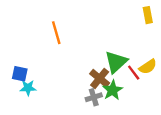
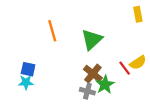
green triangle: (116, 62) -> (92, 40), moved
blue square: (20, 74) -> (28, 69), moved
gray cross: (94, 97) -> (87, 91), turned 32

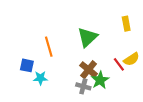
yellow rectangle: (138, 14) -> (126, 24), moved
orange line: (52, 31) -> (49, 47), moved
cyan star: (26, 82) -> (40, 78), moved

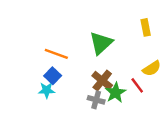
orange line: (49, 47) -> (56, 54), turned -54
red line: (119, 64) -> (137, 85), moved
blue square: (27, 65) -> (53, 76), moved, turned 32

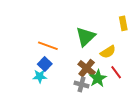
yellow semicircle: (152, 68) -> (108, 52), moved

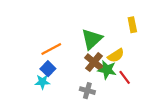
orange line: (48, 46) -> (51, 49), turned -48
brown cross: (87, 68) -> (94, 62), moved
green star: (98, 78) -> (107, 70), moved, turned -30

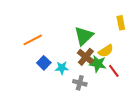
orange line: (51, 49) -> (33, 40), moved
cyan star: (42, 82) -> (62, 68), moved

